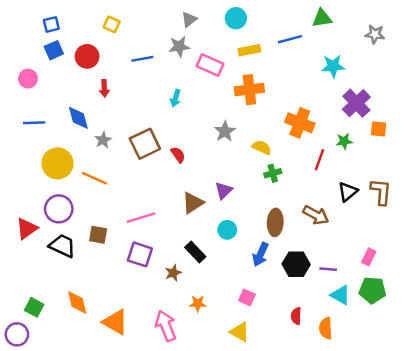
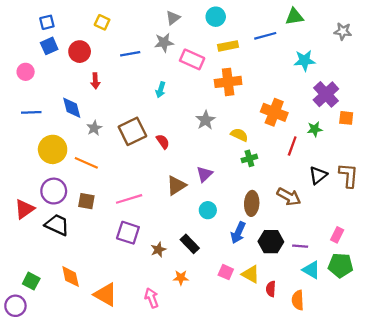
brown square: (98, 235) -> (86, 201), moved
black rectangle: (195, 252) -> (190, 244), moved
pink arrow: (166, 326) -> (152, 298), size x0.7
yellow triangle: (240, 332) -> (251, 274), moved

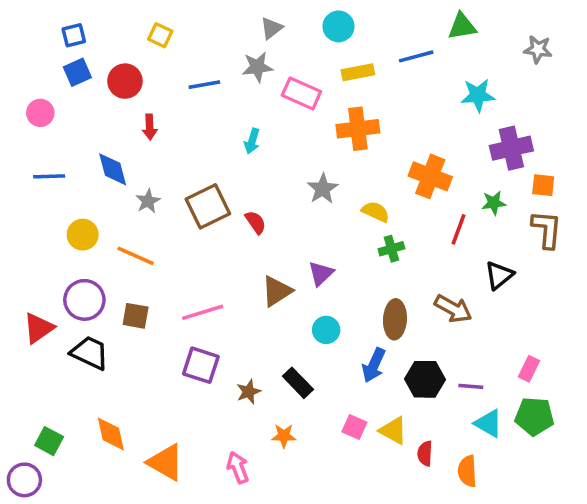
purple cross: (326, 94) -> (511, 148), turned 30
yellow circle: (53, 149) -> (83, 235), size x0.7
brown L-shape: (348, 175) -> (547, 229), moved

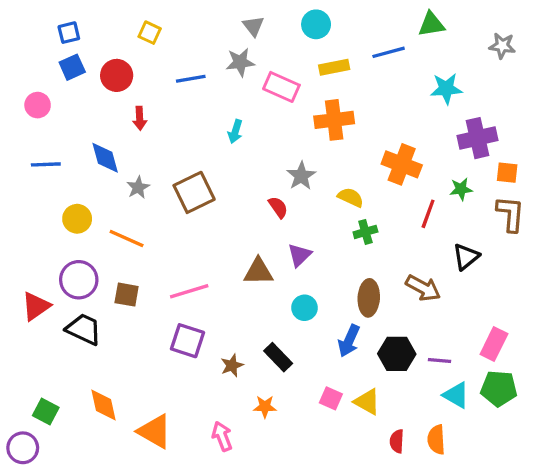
gray triangle: (271, 28) -> (253, 26), turned -30
red semicircle: (256, 222) -> (278, 207), moved
brown triangle: (277, 291) -> (258, 271), turned 32
pink rectangle: (529, 369) -> (494, 344), size x1.4
red semicircle: (425, 453) -> (397, 441), moved

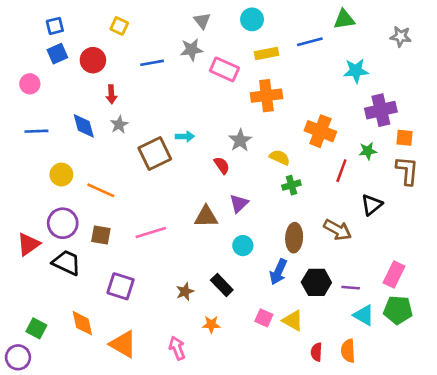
cyan arrow: (235, 131) -> (185, 136), moved, turned -108
gray star: (138, 187) -> (119, 125), moved
purple square: (187, 341) -> (121, 286), moved

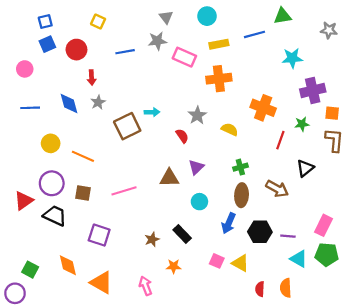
green cross: (291, 185) -> (240, 167), moved

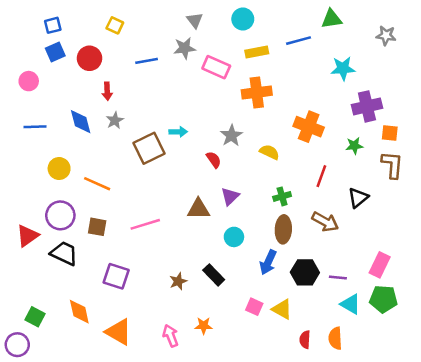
red line: (280, 140) -> (321, 176), moved
orange star: (174, 266) -> (204, 326), moved

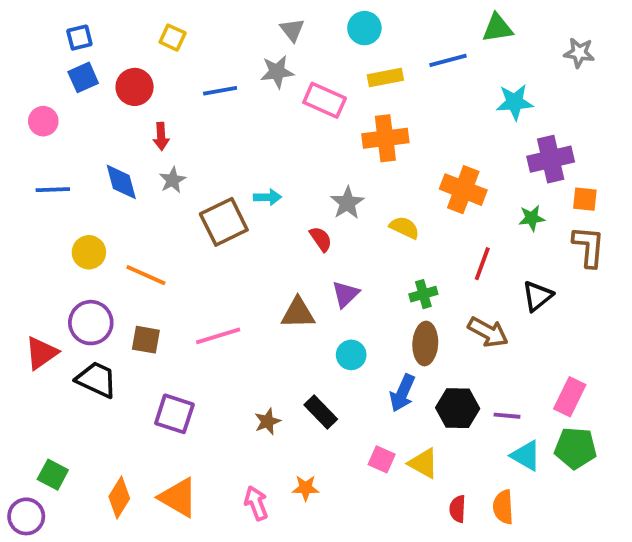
orange diamond: (79, 312) -> (119, 497), moved, turned 44

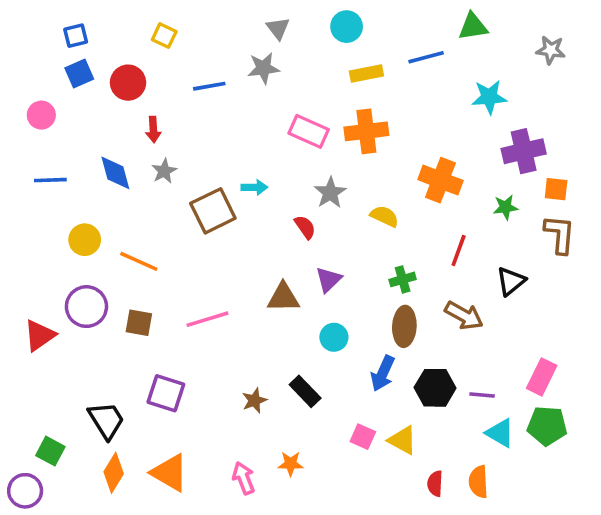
pink rectangle: (325, 100) -> (309, 131), moved
black trapezoid: (97, 380) -> (106, 420), moved, turned 33

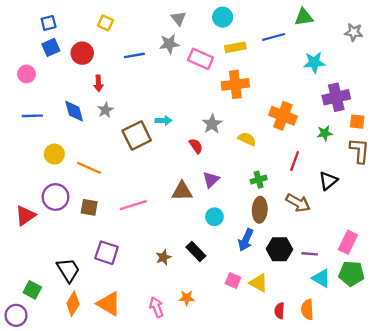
pink rectangle: (309, 131) -> (201, 59), moved

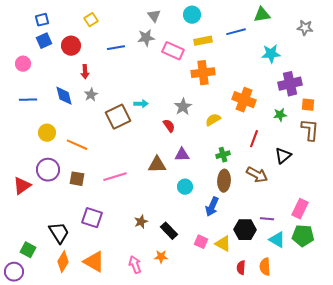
yellow square: (105, 23) -> (91, 20), turned 32
yellow semicircle: (247, 139) -> (213, 120), turned -56
purple triangle: (211, 180) -> (182, 155), turned 42
black hexagon: (279, 249) -> (245, 230), moved
black rectangle: (196, 252) -> (169, 231), moved

